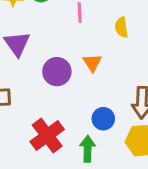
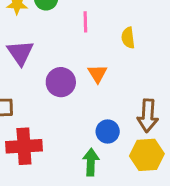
red cross: (47, 136) -> (24, 146), moved, turned 32

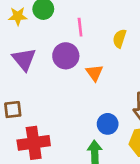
yellow semicircle: (128, 38) -> (119, 39), turned 30
purple circle: (61, 82) -> (66, 56), moved

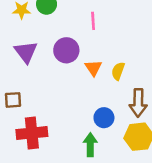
pink line: (80, 27) -> (93, 21), moved
yellow semicircle: (119, 39) -> (118, 71), moved

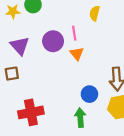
pink line: (93, 21) -> (74, 33), moved
yellow semicircle: (118, 71) -> (95, 13), moved
brown square: (13, 100) -> (12, 74), moved

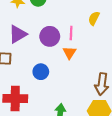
purple triangle: (20, 46) -> (18, 34), turned 30
blue circle: (89, 94) -> (41, 72), moved

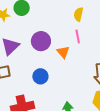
pink line: (71, 33) -> (78, 36), moved

